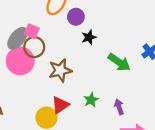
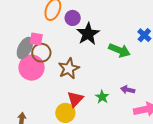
black star: (89, 37) -> (88, 34), size x1.6
green star: (91, 100) -> (102, 97), moved
purple arrow: (119, 107) -> (128, 90), turned -48

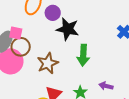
black star: (88, 34) -> (68, 29), turned -30
green arrow: (119, 50) -> (83, 55), moved, turned 70

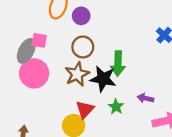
black star: (68, 29) -> (103, 79), moved
brown circle: (21, 47) -> (83, 47), moved

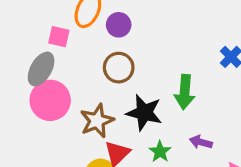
pink square: (39, 40) -> (59, 37), moved
green arrow: (118, 64) -> (185, 92), moved
brown star: (77, 74) -> (97, 121), moved

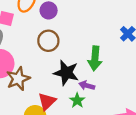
brown star: (97, 121) -> (18, 79), moved
purple arrow: (201, 142) -> (87, 86), moved

